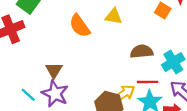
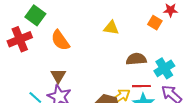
orange semicircle: (80, 26) -> (60, 40), moved

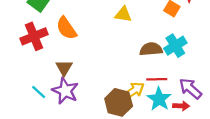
red cross: (20, 39) -> (34, 36), moved
cyan cross: (164, 68) -> (175, 46), moved

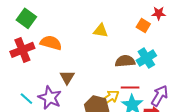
orange semicircle: (66, 28) -> (51, 43), turned 140
brown triangle: (64, 68) -> (67, 77), moved
purple arrow: (190, 88) -> (160, 96), turned 80

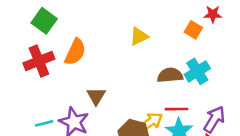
yellow triangle: (101, 31) -> (139, 36), turned -35
orange semicircle: (51, 43) -> (75, 52), turned 100
cyan line: (26, 99) -> (44, 123), turned -56

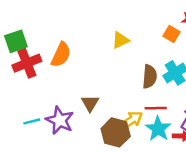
green square: (44, 21) -> (16, 41), moved, turned 35
brown semicircle: (170, 75) -> (150, 77), turned 100
brown triangle: (96, 96) -> (90, 103), moved

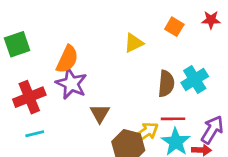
orange square: (171, 34) -> (174, 27), moved
red cross: (27, 63) -> (29, 97), moved
purple star: (60, 120) -> (71, 84), moved

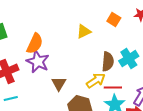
yellow arrow: (146, 132) -> (96, 81), moved

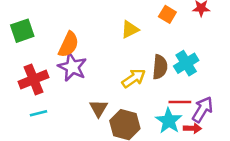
yellow arrow: (96, 81) -> (134, 78), moved
brown triangle: (59, 84) -> (99, 108), moved
red line: (113, 88) -> (180, 102), moved

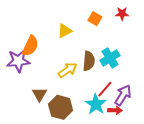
orange semicircle: (69, 44) -> (30, 46), moved
purple star: (72, 67) -> (18, 61), turned -30
red line: (180, 102) -> (105, 89), turned -48

